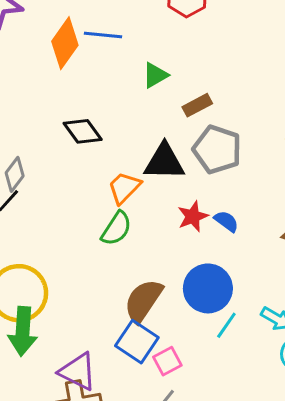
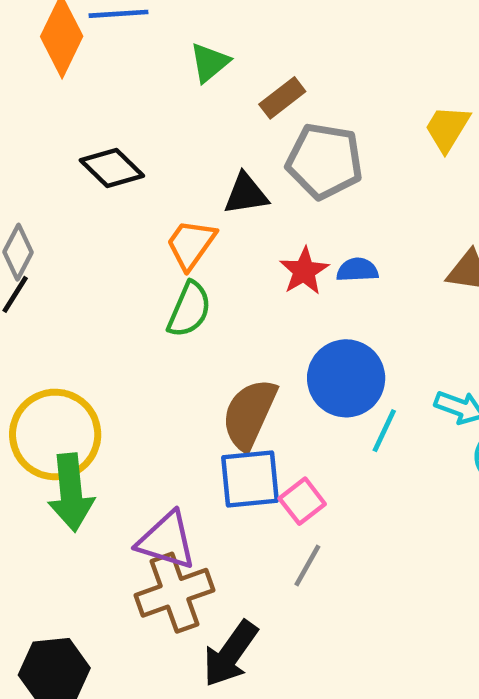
black triangle: (164, 162) -> (246, 194), size x0.7
blue semicircle: (226, 221) -> (357, 270), turned -30
blue square: (137, 342) -> (250, 479), turned -30

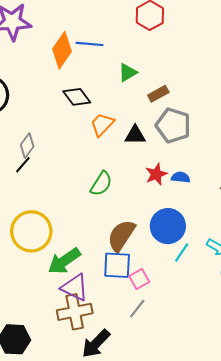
black diamond: (112, 168) -> (77, 97), moved
orange trapezoid: (191, 244) -> (102, 124), moved
green arrow: (71, 492) -> (64, 261), moved, turned 52

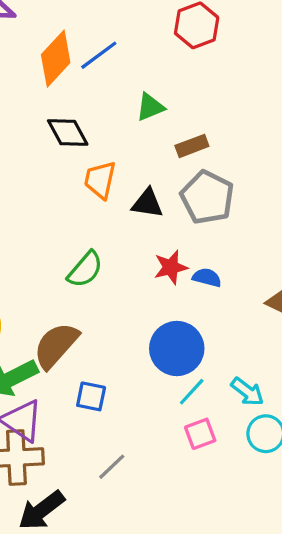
blue line: (90, 44) -> (99, 55), turned -50
orange trapezoid: (102, 124) -> (100, 180), turned -40
brown semicircle: (121, 236) -> (56, 345), moved
blue square: (117, 265) -> (91, 396), size x0.7
pink square: (139, 279) -> (200, 434), moved

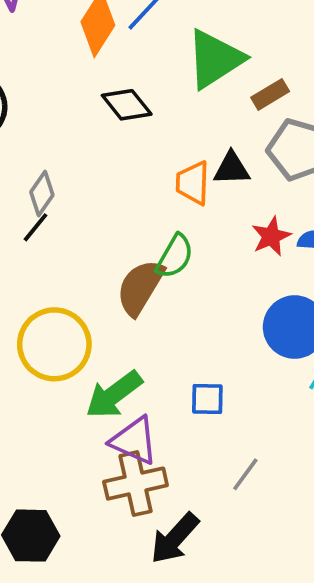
green triangle: (150, 107) -> (215, 59), size x1.8
orange trapezoid: (100, 180) -> (193, 183), moved
brown semicircle: (56, 345) -> (140, 287), moved

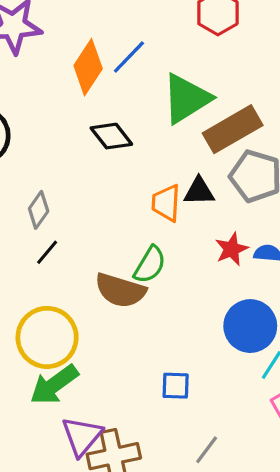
brown rectangle: (270, 94) -> (233, 129), size x1.8
black line: (36, 227) -> (47, 252), moved
brown semicircle: (140, 287) -> (120, 290), turned -105
green arrow: (114, 395) -> (54, 385), moved
purple triangle: (134, 441) -> (82, 436), moved, turned 45

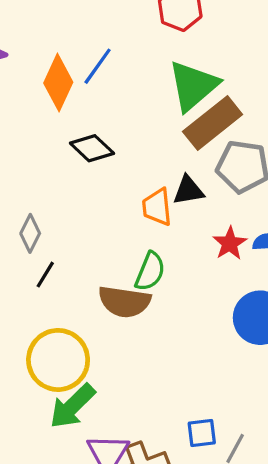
green triangle: (186, 99) -> (193, 86), moved
blue square: (176, 386) -> (202, 433), moved

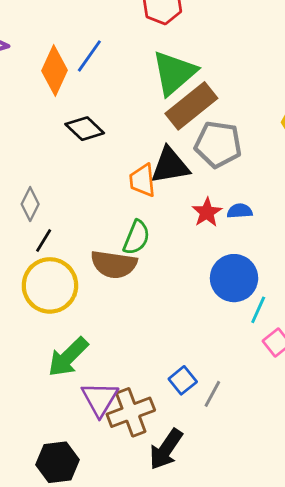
black triangle: (188, 190) -> (170, 166), size x1.4
yellow circle: (58, 360) -> (50, 285), moved
blue square: (202, 433) -> (183, 380), turned -32

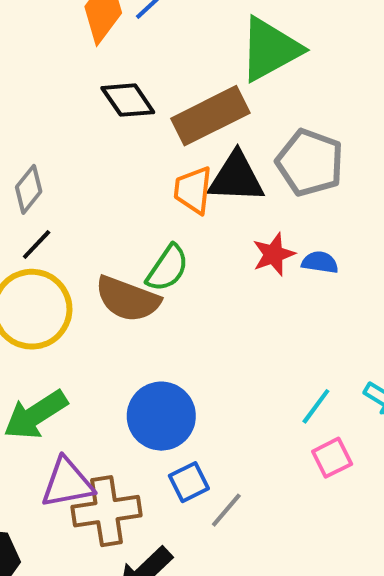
brown rectangle: (191, 106) -> (210, 116), moved
blue circle: (234, 278) -> (161, 416), moved
purple triangle: (100, 399) -> (67, 483), turned 36

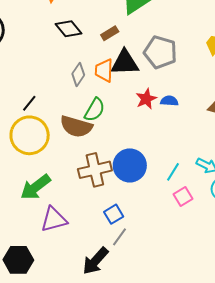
brown rectangle: (210, 116) -> (110, 33), size x0.5
gray diamond: (29, 189) -> (78, 74), moved
blue circle: (161, 416) -> (130, 165), moved
gray line: (226, 510) -> (120, 237), moved
brown cross: (107, 511) -> (95, 170), moved

